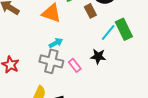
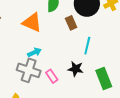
green rectangle: (124, 29) -> (104, 79), moved
cyan line: (108, 33) -> (87, 46), turned -30

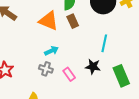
brown rectangle: (71, 23) -> (73, 21), moved
gray cross: (29, 70) -> (46, 69), size x0.6

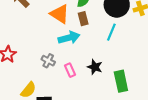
cyan line: (104, 43) -> (111, 32), moved
cyan arrow: (51, 51) -> (69, 38), moved, size x1.5

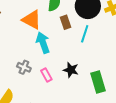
brown rectangle: (83, 19) -> (66, 22), moved
cyan arrow: (69, 38) -> (43, 43), turned -90

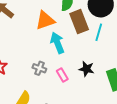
orange triangle: (32, 20) -> (45, 20), turned -45
brown rectangle: (66, 22) -> (79, 22), size x1.6

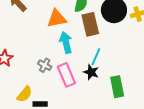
cyan line: (99, 32) -> (96, 57), moved
pink rectangle: (62, 75) -> (66, 75), size x1.6

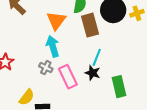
orange triangle: (57, 19) -> (56, 21), turned -40
cyan arrow: (66, 42) -> (53, 46), moved

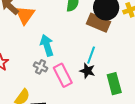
orange triangle: (56, 21) -> (25, 15), moved
brown rectangle: (90, 25) -> (98, 23), moved, turned -50

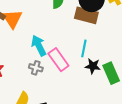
black star: (87, 71) -> (93, 66), moved
pink rectangle: (63, 75) -> (58, 60), moved

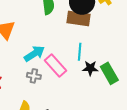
cyan arrow: (39, 46) -> (34, 54), turned 90

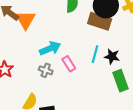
pink rectangle: (55, 65) -> (69, 64), size x0.7
black star: (90, 68) -> (112, 56), moved

